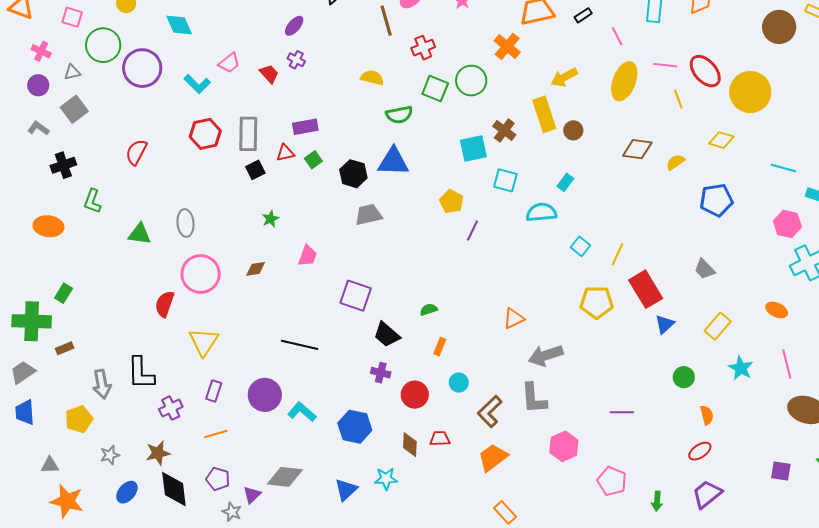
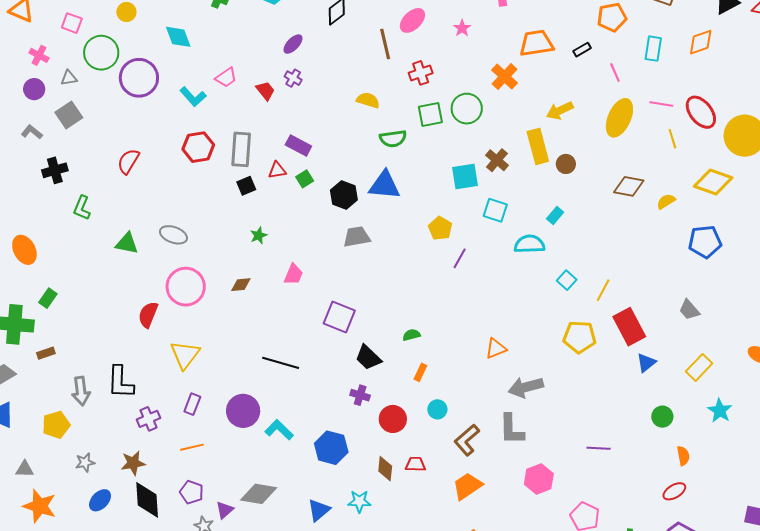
green square: (435, 89) -> (430, 115), turned -36
purple rectangle: (305, 127) -> (298, 145), turned 35
yellow diamond: (721, 140) -> (713, 182), size x1.5
gray ellipse: (185, 223) -> (173, 235), turned -68
orange ellipse: (48, 226) -> (24, 250), moved, turned 52

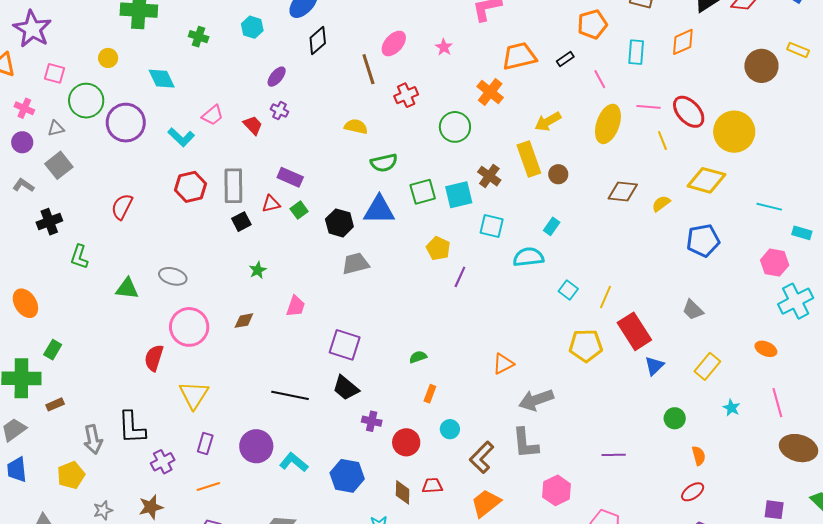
green square: (430, 115) -> (423, 192), moved
black trapezoid: (368, 358) -> (346, 388), moved
cyan star: (720, 411) -> (731, 408), size x0.7

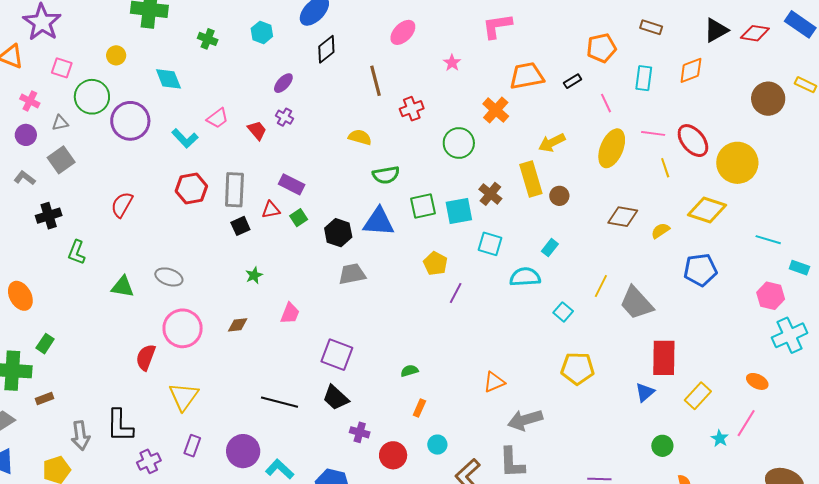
pink ellipse: (394, 43) -> (403, 32), moved
yellow line: (605, 297) -> (601, 286), moved
gray trapezoid: (693, 310) -> (636, 303), moved, size x1.6
red rectangle: (634, 331) -> (664, 358), moved, turned 30
pink line: (777, 403) -> (746, 423), moved, turned 44

